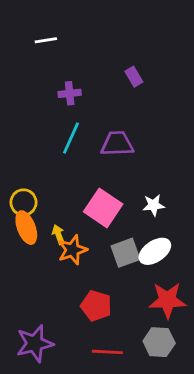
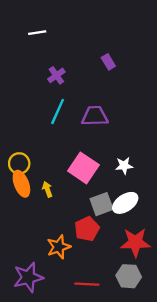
purple cross: (70, 93) -> (56, 75), turned -30
orange star: (72, 250) -> (59, 247), moved
red pentagon: (96, 306) -> (87, 229), moved, turned 30

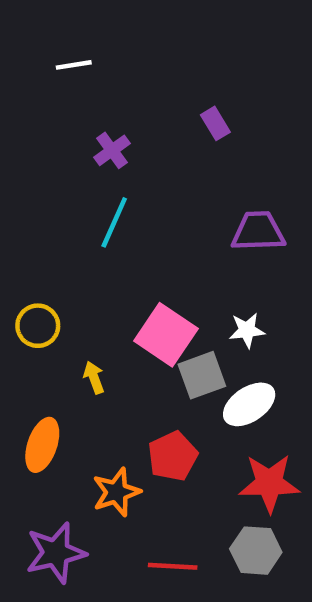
purple trapezoid: (95, 116) -> (258, 231), moved
orange ellipse: (21, 184) -> (42, 445), moved, turned 40
gray square: (102, 204) -> (202, 375), moved

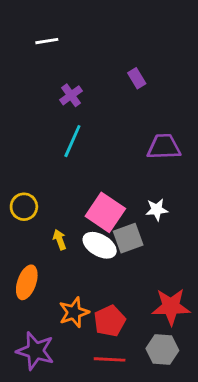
white ellipse: (249, 404) -> (100, 245), moved, turned 64
red pentagon: (173, 456) -> (110, 321), moved
purple star: (56, 553) -> (35, 351), turned 30

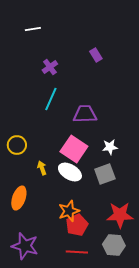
purple trapezoid: (164, 147) -> (85, 114), moved
gray square: (128, 238) -> (105, 174), moved
orange star: (74, 312) -> (69, 211), moved

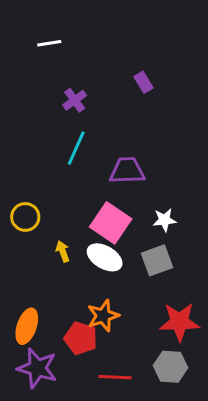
orange ellipse: (19, 198) -> (27, 326), moved
red pentagon: (77, 225) -> (81, 338), moved, turned -30

